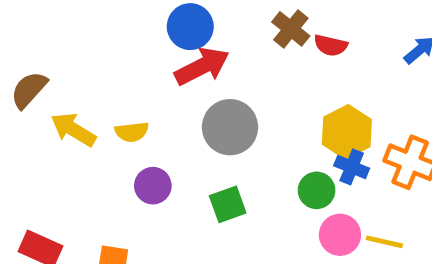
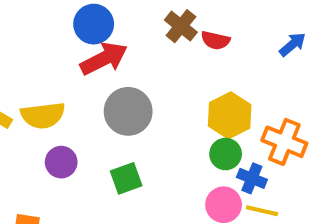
yellow semicircle: (132, 132) -> (43, 115), size x1.5
blue cross: (352, 167) -> (252, 178), moved
green circle: (317, 190) -> (226, 154), moved

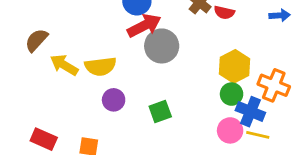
blue arrow: (293, 44) -> (280, 15), turned 36
gray circle: (128, 111) -> (162, 46), moved
blue cross: (252, 178) -> (250, 112), size x1.4

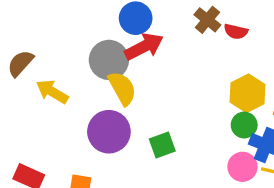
gray circle: (162, 46) -> (109, 60), moved
yellow semicircle: (100, 66) -> (122, 88), moved, turned -112
purple circle: (114, 100) -> (109, 132), size x1.6

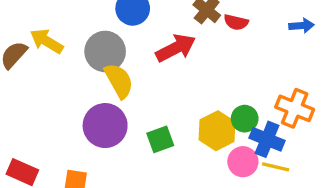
red arrow: (144, 47) -> (176, 48), moved
yellow arrow: (52, 92) -> (47, 41), moved
yellow hexagon: (248, 93) -> (217, 131), moved

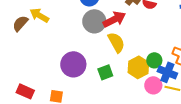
gray circle: (105, 51) -> (94, 21), moved
yellow semicircle: (119, 81) -> (116, 42), moved

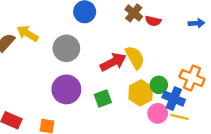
red arrow: (114, 19) -> (113, 62), moved
gray circle: (94, 21) -> (66, 48), moved
yellow semicircle: (116, 42) -> (135, 57), moved

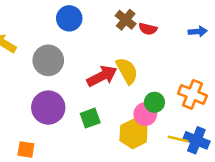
yellow hexagon: (141, 93) -> (133, 134), moved
blue cross: (174, 99) -> (196, 140), moved
pink circle: (158, 113) -> (145, 114), moved

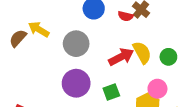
red semicircle: (148, 29) -> (126, 16), moved
green circle: (154, 102) -> (168, 57), moved

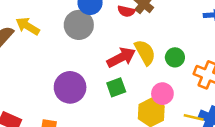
gray circle: (76, 44) -> (79, 25), moved
green square: (111, 92) -> (116, 87), moved

